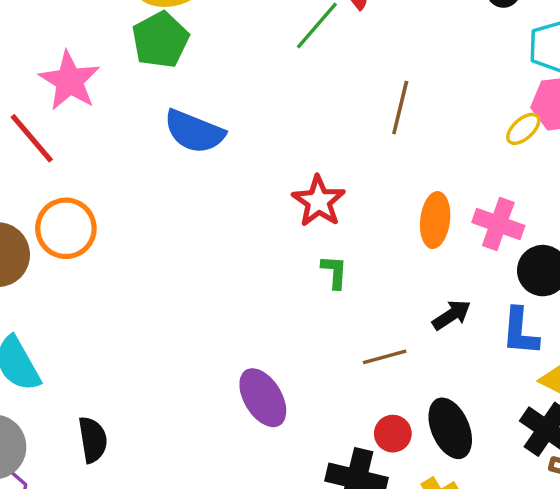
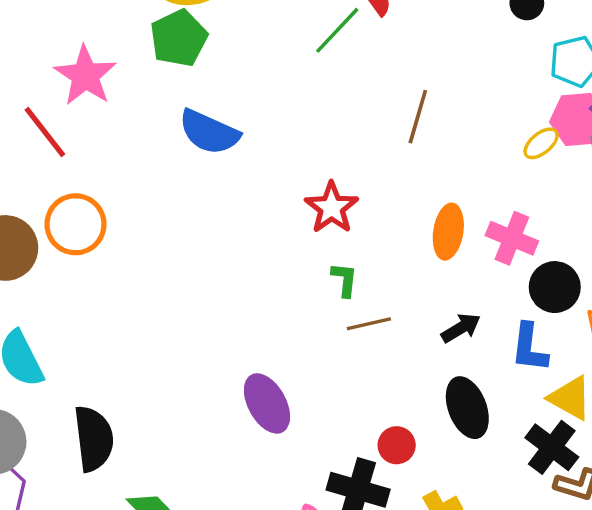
brown line: (385, 357) -> (369, 324), moved
black ellipse: (450, 428) -> (467, 408), moved
black semicircle: (93, 440) -> (94, 439), size x1.4

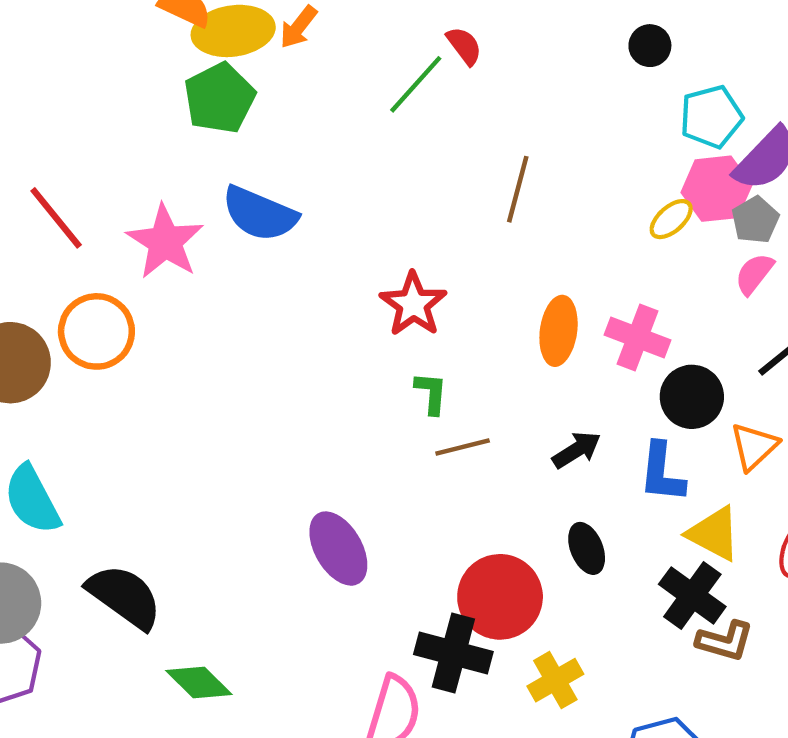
pink star: (85, 76) -> (165, 242), moved
black ellipse: (467, 408) -> (587, 548), size x0.7
black semicircle: (94, 439) -> (124, 597), turned -46
red circle: (397, 445) -> (500, 597), size x1.8

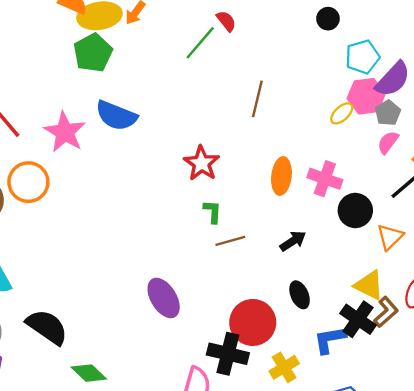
blue L-shape: (662, 473) -> (330, 340), moved, turned 76
brown L-shape: (725, 641) -> (386, 312), moved, turned -56

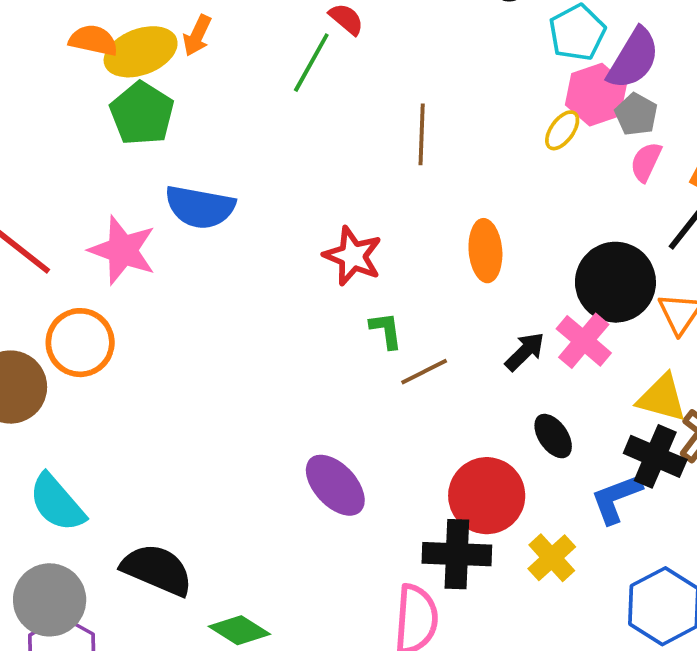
pink cross: (325, 179) -> (584, 341), moved, turned 32
black circle: (355, 210) -> (615, 282), size x1.4

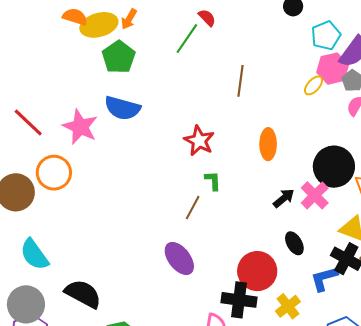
green pentagon: (142, 113) -> (119, 57), moved
brown line: (424, 372) -> (193, 208), moved, turned -40

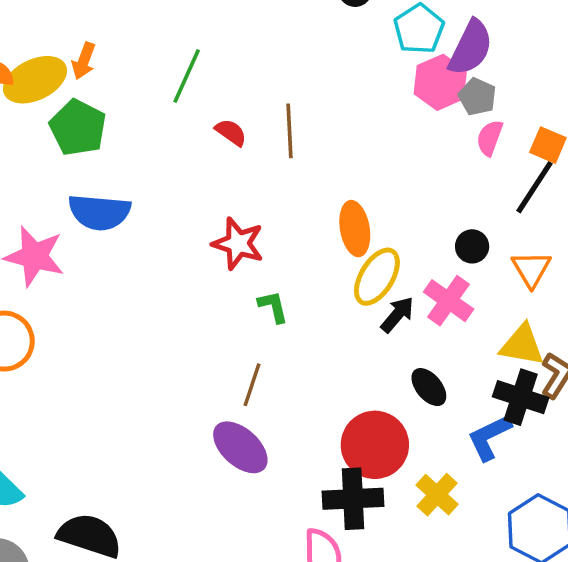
red semicircle: (207, 18) -> (231, 132), moved
yellow ellipse: (314, 85) -> (377, 277), moved, size x1.6
black circle: (334, 167) -> (472, 246), size x0.5
brown line: (193, 208) -> (252, 385), moved

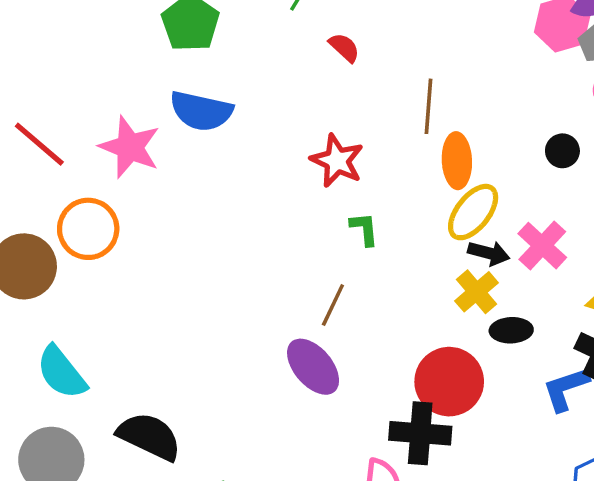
brown line: (289, 131) -> (428, 106), moved
black circle: (472, 246) -> (562, 151), moved
black arrow: (397, 315) -> (489, 253), turned 57
black ellipse: (429, 387) -> (511, 330), turned -60
yellow cross: (437, 495) -> (477, 292), moved

